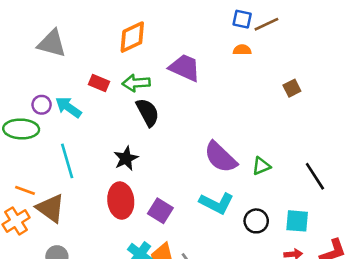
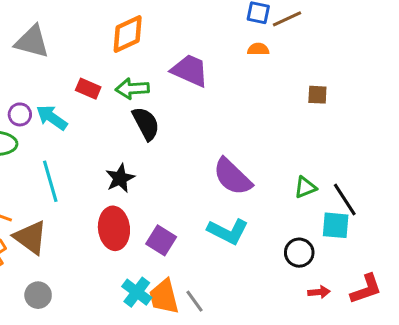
brown square: (292, 88) -> (317, 95), turned 30
green triangle: (261, 166) -> (305, 187), moved
black circle: (256, 221) -> (299, 253), moved
cyan square: (297, 221) -> (336, 225), moved

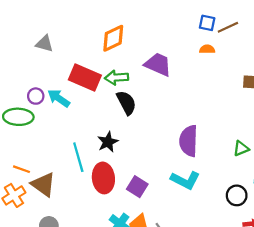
gray triangle: (32, 42) -> (44, 44), size x0.7
red rectangle: (88, 89) -> (85, 78), size x1.8
purple semicircle: (232, 177) -> (189, 141), turned 48
cyan line: (50, 181) -> (78, 157), moved

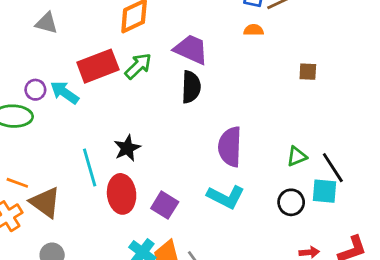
red rectangle: (85, 78) -> (98, 66), turned -44
green arrow: (117, 78) -> (138, 66), turned 140
black semicircle: (126, 103) -> (191, 87), moved, turned 30
black circle: (237, 195) -> (291, 202), moved

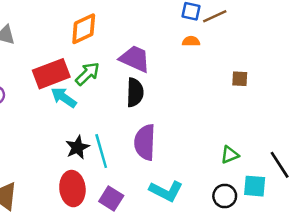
cyan arrow: (65, 92) -> (64, 97), moved
purple semicircle: (230, 147) -> (145, 142), moved
cyan line: (90, 168) -> (101, 151), moved
black line: (333, 168) -> (280, 165), moved

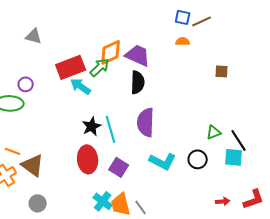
orange diamond: (84, 29) -> (111, 52), moved
black line: (280, 165) -> (239, 140), moved
black circle: (225, 196) -> (198, 159), moved

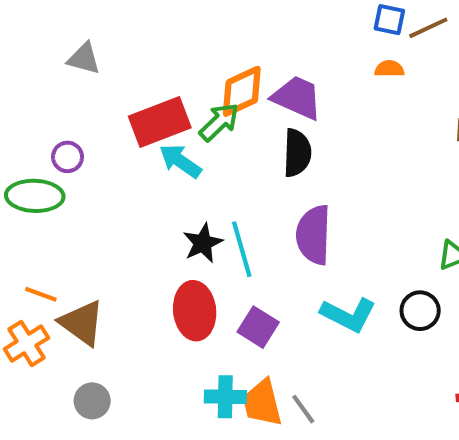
cyan cross: (103, 201) -> (225, 397), turned -36

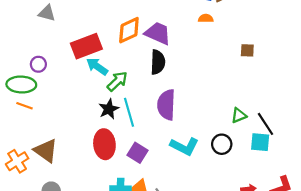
green arrow: (219, 122) -> (117, 81), moved
orange line: (41, 294) -> (25, 106), moved

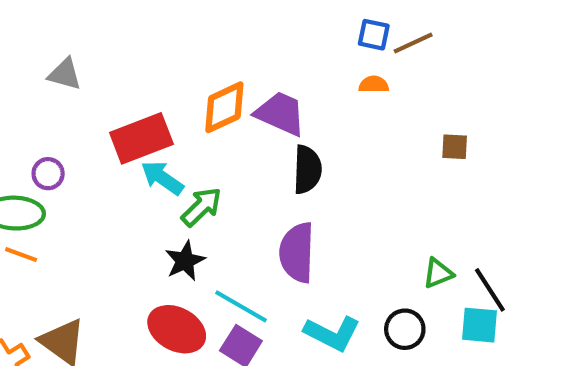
black semicircle: (158, 62) -> (307, 169), moved
cyan line: (129, 112) -> (241, 306), moved, turned -44
red ellipse: (104, 144) -> (177, 329), turned -56

